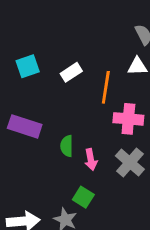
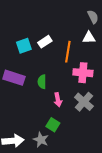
cyan square: (28, 66) -> (24, 46), moved
green semicircle: (67, 146) -> (42, 82), moved

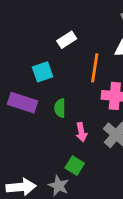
white rectangle: (45, 42) -> (67, 40), moved
cyan square: (24, 46) -> (43, 72), moved

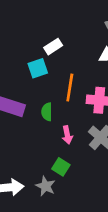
orange line: (95, 68) -> (70, 87), moved
cyan square: (43, 72) -> (38, 68), moved

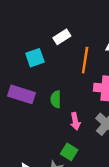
cyan square: (38, 68) -> (35, 58), moved
orange line: (70, 87) -> (85, 60), moved

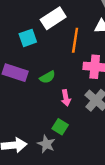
white rectangle: (62, 37) -> (53, 18), size x1.5
green semicircle: (56, 99) -> (47, 77), turned -119

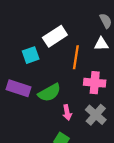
green semicircle: (47, 77) -> (49, 93), size x1.5

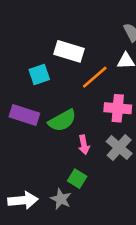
white rectangle: (55, 36) -> (69, 51), turned 50
orange line: (76, 57) -> (95, 77), turned 40

